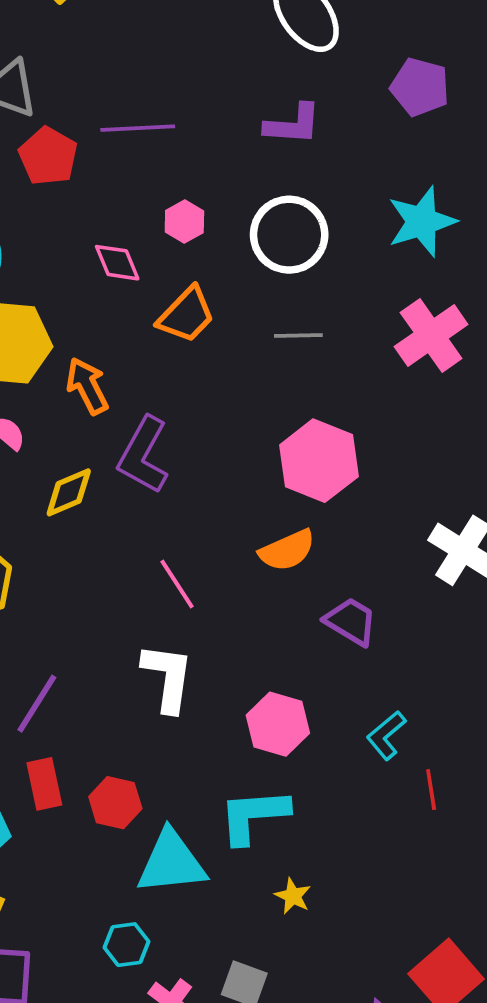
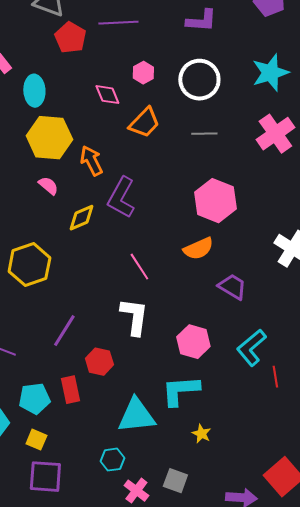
cyan L-shape: (386, 735) -> (251, 348), size x1.4
red rectangle: (44, 784) -> (70, 390), moved
red hexagon: (115, 803) -> (99, 362), moved

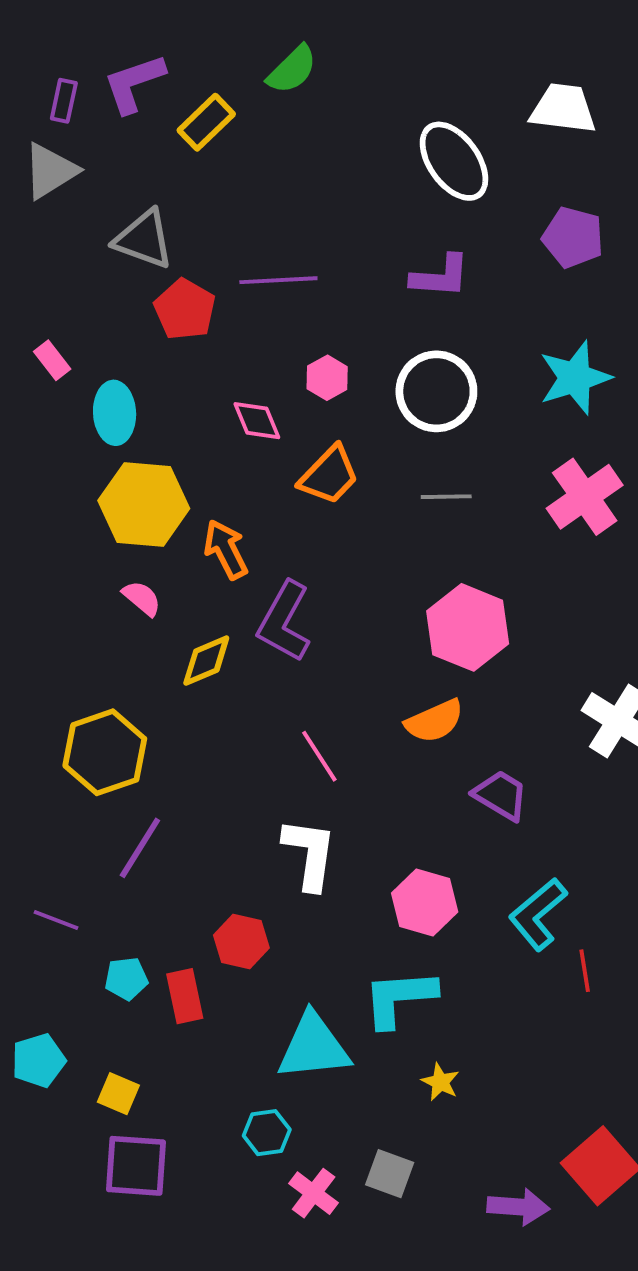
purple line: (64, 331) -> (140, 848), moved
cyan pentagon: (34, 399) -> (126, 979), moved, size x0.7

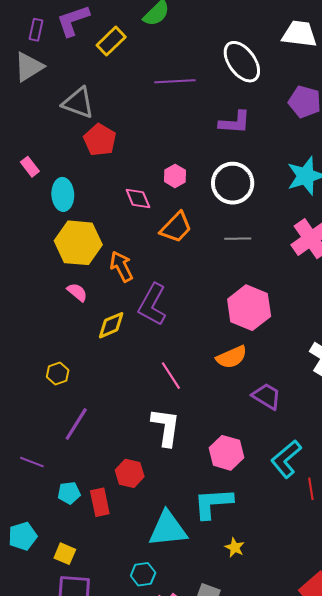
purple line: (278, 280) -> (175, 81), moved
yellow hexagon: (105, 752) -> (58, 374), size x0.5

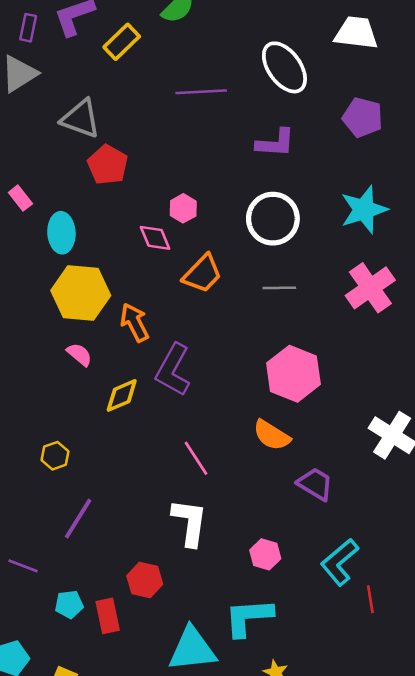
pink hexagon: (175, 176) -> (183, 208), moved
orange semicircle: (232, 357) -> (272, 435), turned 56
pink hexagon: (226, 453) -> (265, 554), size x0.7

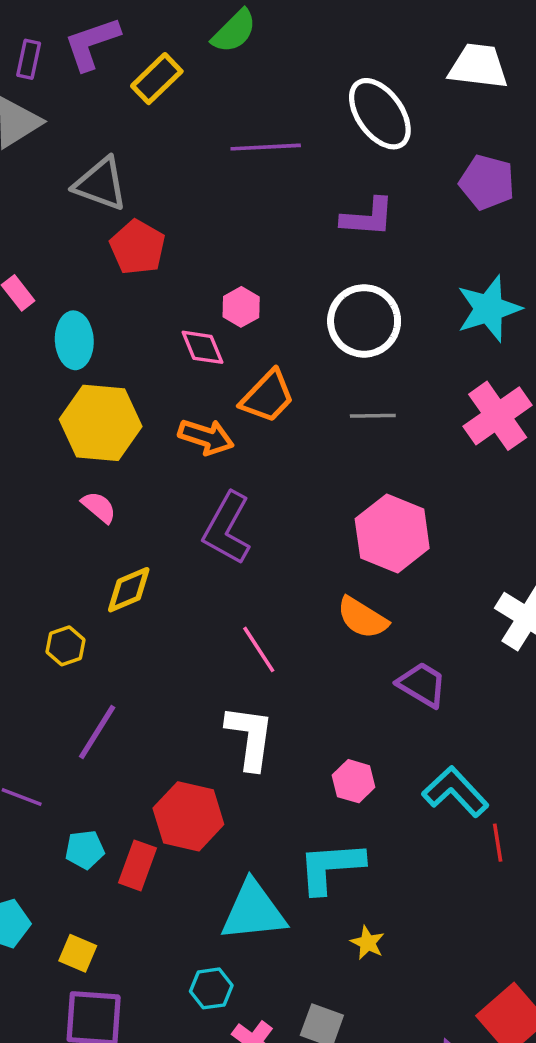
orange arrow: (135, 322) -> (206, 437), moved, turned 135
yellow diamond: (122, 395) -> (129, 590), moved
cyan L-shape: (340, 562) -> (455, 792), turned 87
red hexagon: (145, 580) -> (188, 816), size x1.4
red rectangle: (108, 616) -> (137, 865), turned 32

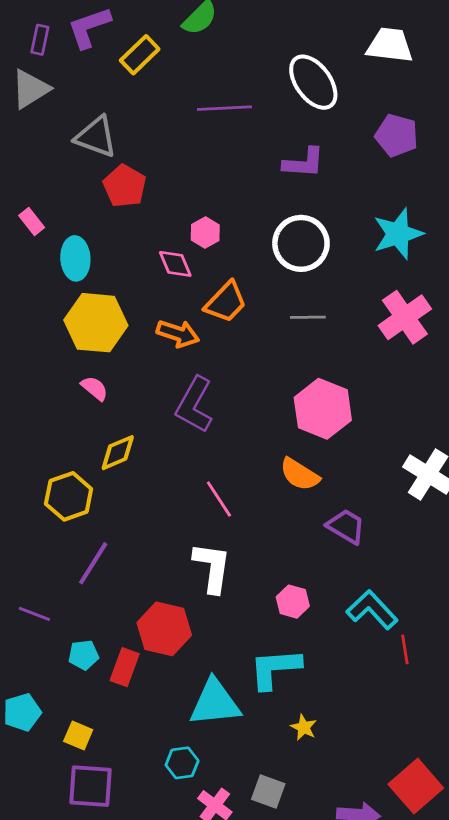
yellow hexagon: (65, 646) -> (69, 496), size x1.6

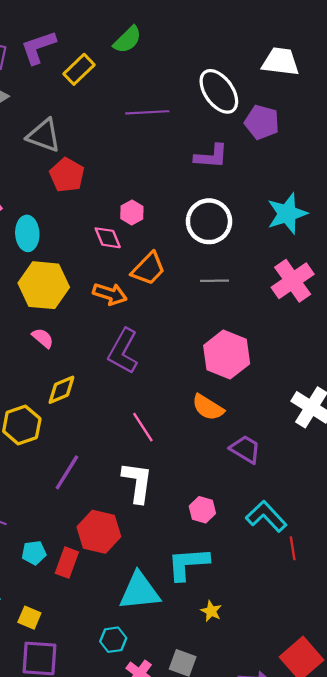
purple pentagon: (397, 135) -> (262, 122), moved
purple line: (93, 563) -> (67, 472), moved

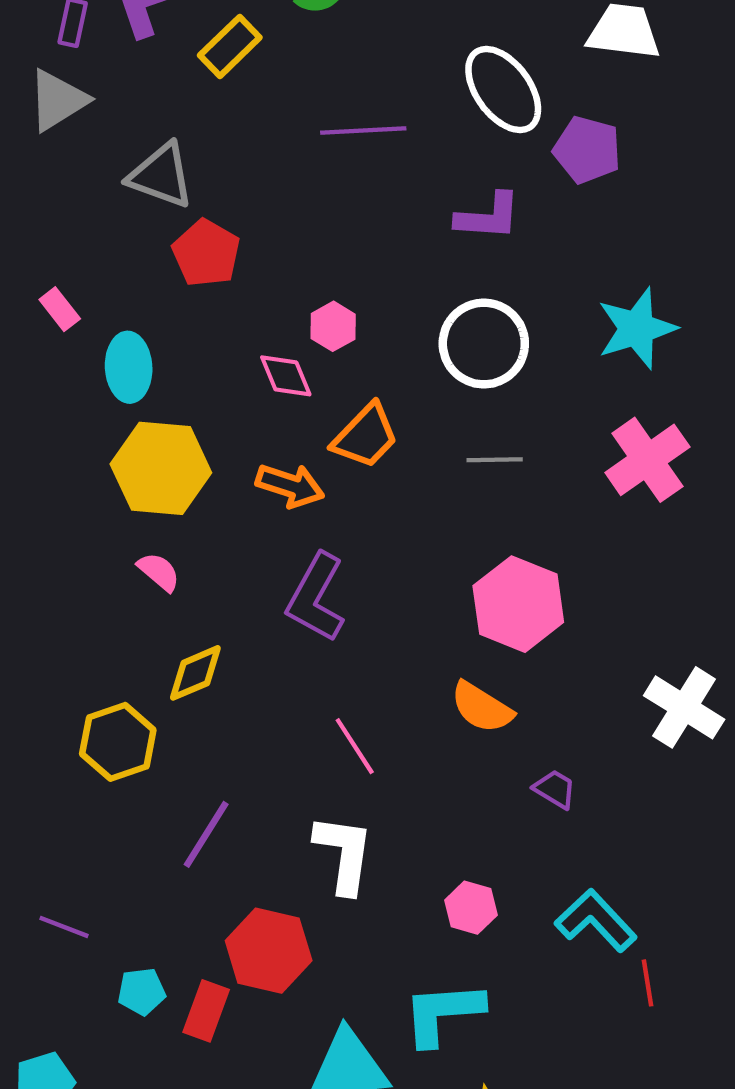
purple trapezoid: (245, 449) -> (555, 789), size x0.7

